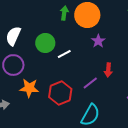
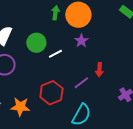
purple star: (98, 41) -> (81, 41), moved
orange star: (29, 88) -> (20, 107), moved

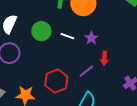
purple star: (81, 41) -> (91, 38), moved
white line: (55, 54) -> (67, 36), moved, turned 48

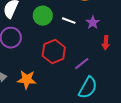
purple line: (86, 71) -> (82, 64), moved
red hexagon: (56, 81) -> (54, 52), moved

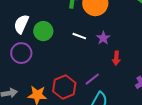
green circle: (43, 16) -> (43, 31), moved
red hexagon: (54, 52) -> (64, 87), moved

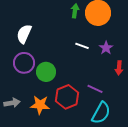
green circle: (43, 31) -> (46, 72), moved
purple line: (92, 79) -> (95, 89), turned 63

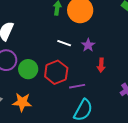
purple line: (95, 89) -> (77, 86), turned -35
red hexagon: (67, 97) -> (56, 72), moved

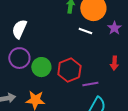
white line: (64, 43) -> (85, 31), moved
purple star: (88, 45) -> (114, 28), moved

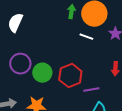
white semicircle: (19, 29) -> (15, 23), moved

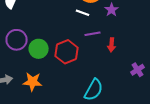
purple line: (91, 90) -> (93, 34), moved

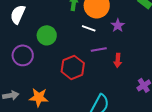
green circle: (39, 49) -> (47, 35), moved

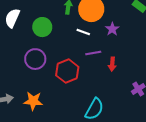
green circle: (47, 35) -> (42, 27), moved
purple circle: (23, 55) -> (35, 59), moved

